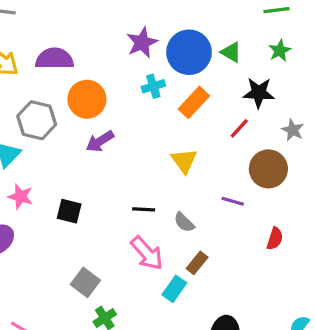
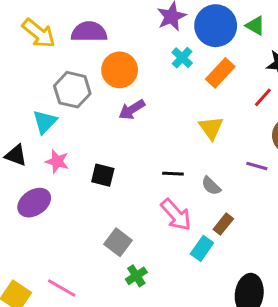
cyan cross: (153, 86) -> (182, 58), turned -30

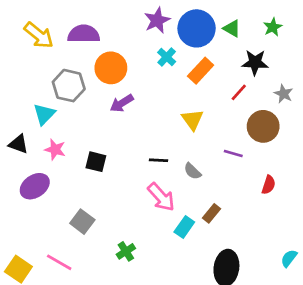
brown rectangle: (223, 224) -> (211, 213), moved
gray square: (118, 242) -> (82, 222), moved

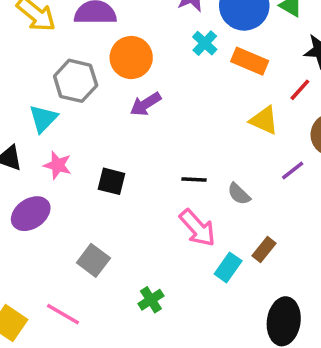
orange rectangle: (201, 71) -> (250, 61), turned 70
yellow triangle: (192, 120) -> (264, 120), moved, turned -30
purple line: (233, 154) -> (293, 171), turned -54

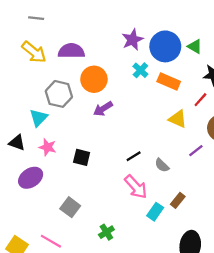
black line: (194, 180) -> (134, 156), turned -35

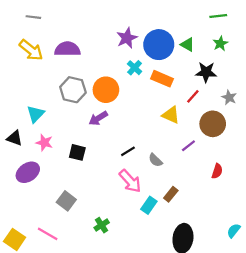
orange circle: (94, 79) -> (106, 90), moved
gray hexagon: (59, 94) -> (73, 90), moved
purple arrow: (103, 109) -> (98, 118), moved

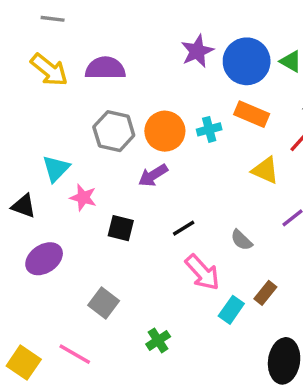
cyan cross: (135, 68) -> (209, 129), moved, turned 32
pink star: (44, 143) -> (83, 197), moved
black line: (128, 151) -> (184, 228), moved

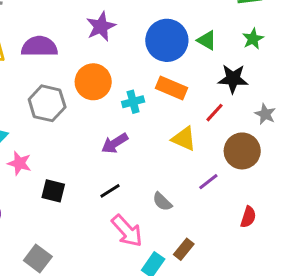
purple star: (197, 51) -> (101, 27), moved
orange circle: (165, 131) -> (93, 82), moved
purple arrow: (153, 175) -> (115, 143), moved

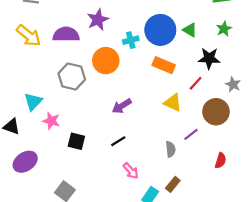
purple star: (101, 27) -> (98, 20), moved
cyan cross: (133, 102) -> (131, 40), moved
gray semicircle: (162, 202) -> (171, 149), moved, turned -140
pink arrow: (127, 231) -> (131, 171), size x0.7

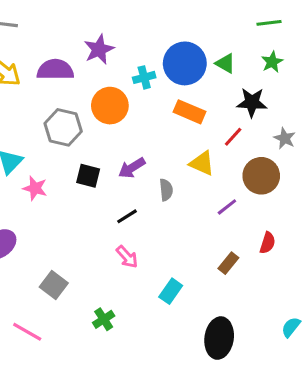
black square: (76, 141) -> (88, 176), moved
gray semicircle: (171, 149) -> (166, 190), moved
pink arrow: (131, 171) -> (127, 257), moved
brown rectangle: (173, 184) -> (228, 263), moved

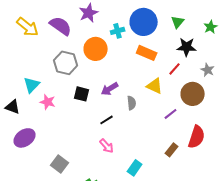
green star: (272, 62) -> (211, 27), moved
green triangle: (225, 63) -> (178, 22), moved, turned 40
purple semicircle: (55, 70) -> (61, 26), turned 35
red semicircle: (267, 243) -> (197, 137), size x1.6

